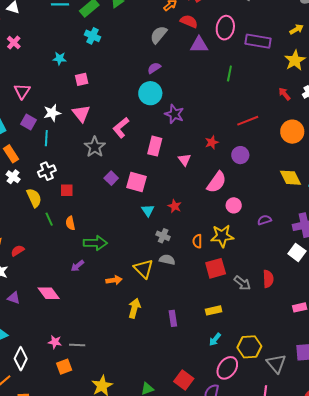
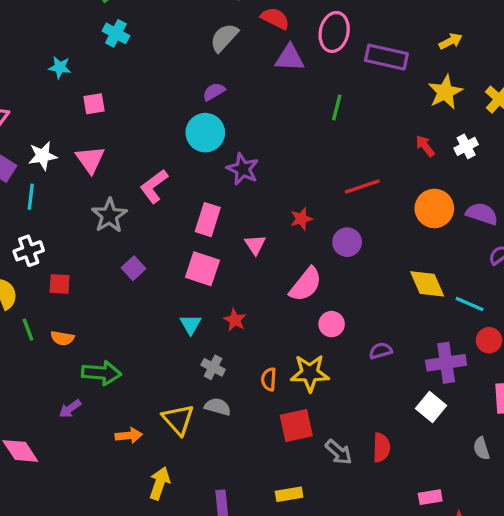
pink square: (136, 182) -> (202, 269), moved
orange semicircle: (70, 223) -> (62, 338), turned -72

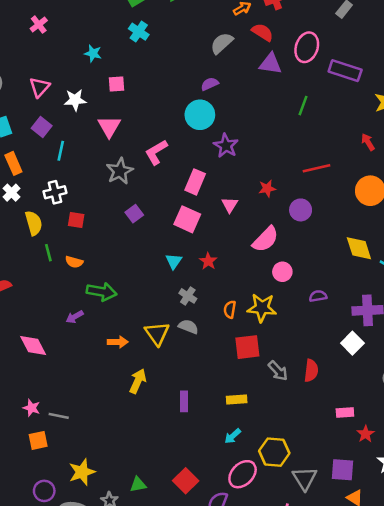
white star: (43, 156) -> (75, 100), moved

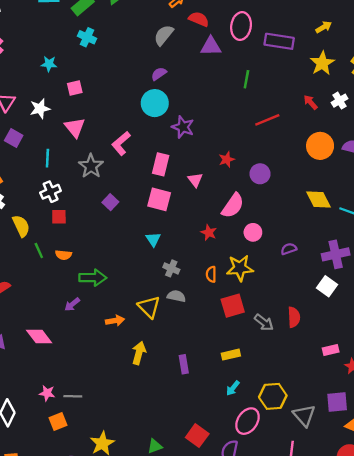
cyan line: (61, 151) -> (47, 158), moved
red line: (317, 168) -> (267, 120), moved
white cross: (55, 192) -> (51, 192), moved
red star: (208, 261) -> (209, 233), moved

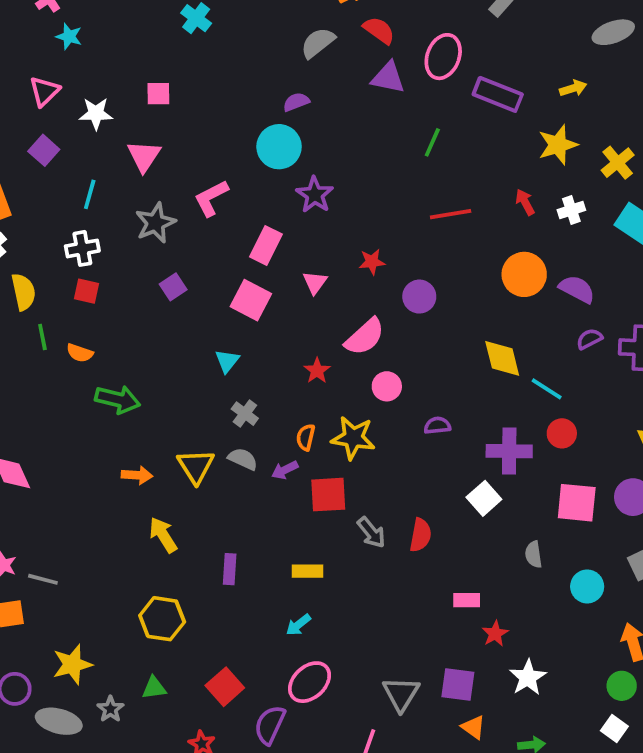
cyan star: (49, 64) -> (69, 36), moved
purple arrow: (72, 304) -> (285, 470), moved
yellow arrow: (139, 353) -> (163, 535), turned -60
yellow hexagon: (273, 396) -> (162, 619), moved

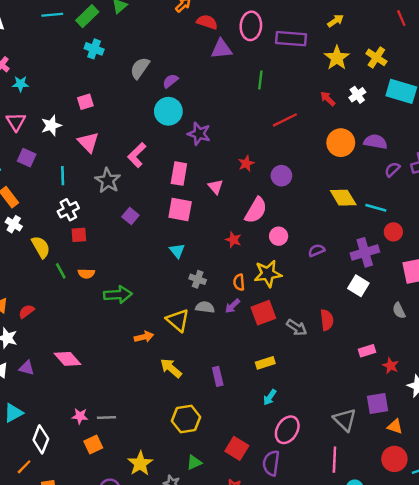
gray semicircle: (318, 43) -> (140, 68), moved

